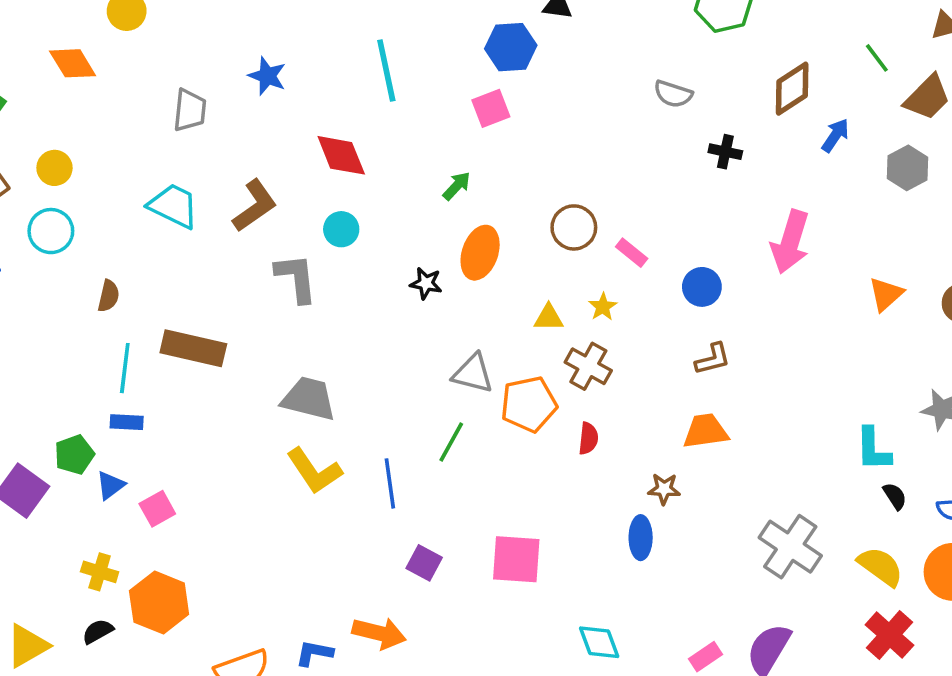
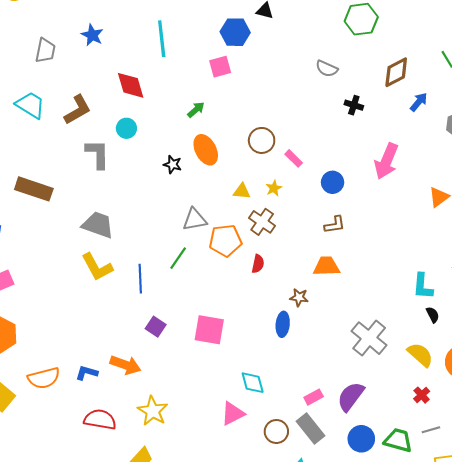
orange ellipse: (480, 253) -> (206, 150), turned -52
gray triangle: (473, 373) -> (195, 220), turned -30
red cross: (889, 635) -> (422, 395), size x0.6

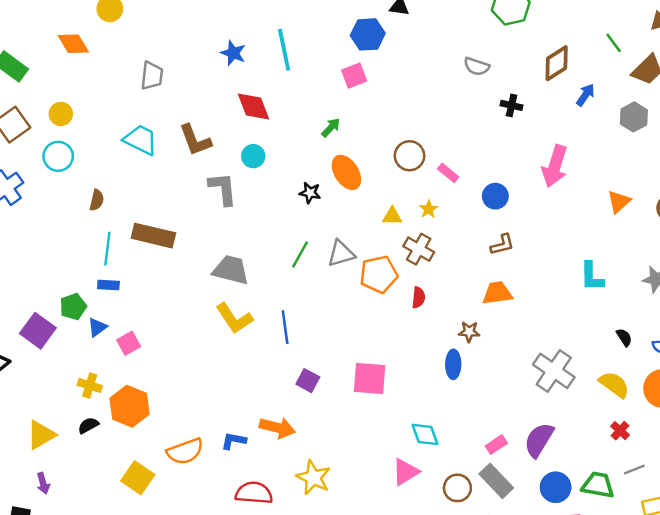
blue star: (92, 35) -> (233, 53), moved
brown L-shape: (78, 110) -> (195, 140), turned 104
green line: (178, 258) -> (300, 255), moved
cyan L-shape: (423, 286) -> (592, 277), moved

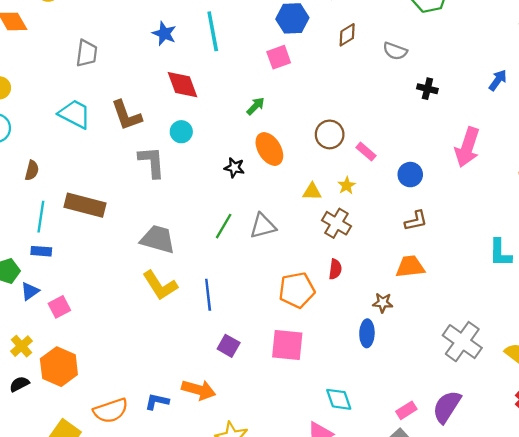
brown diamond: (557, 63) -> (347, 35), moved, size x0.7
orange pentagon: (379, 274) -> (297, 290), moved
yellow cross: (90, 385) -> (21, 346), turned 30

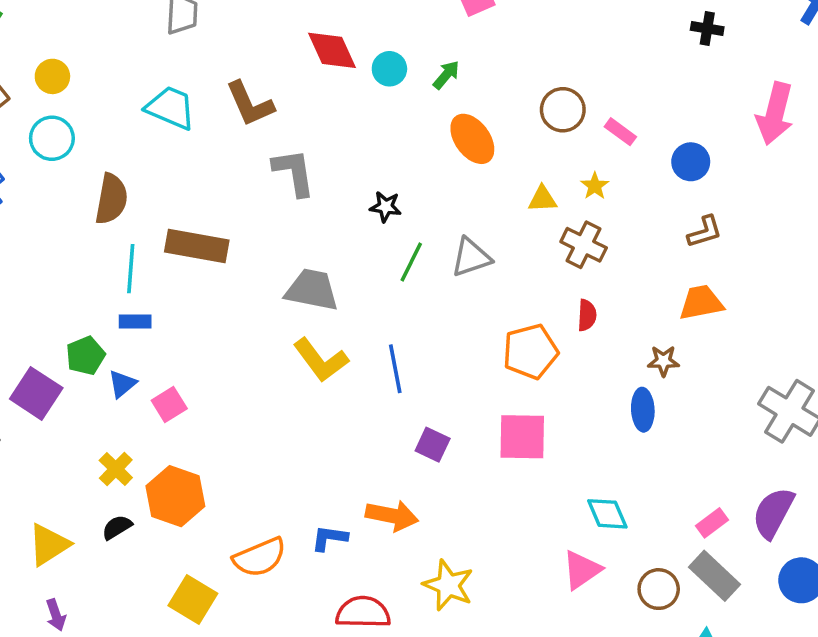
cyan circle: (181, 132) -> (389, 69), moved
black star: (234, 168) -> (386, 207), moved
brown semicircle: (32, 170) -> (111, 199), size x1.6

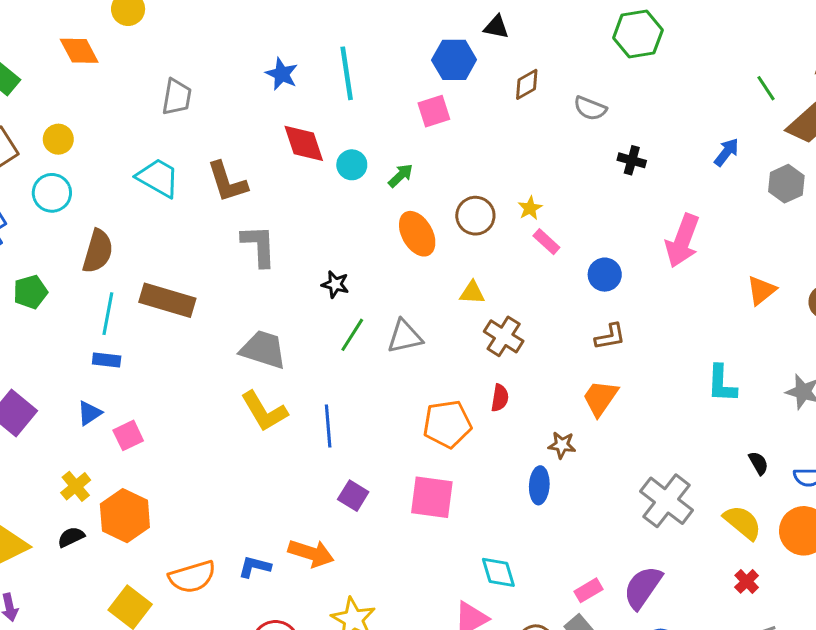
brown circle: (563, 110) -> (475, 216), moved
yellow star: (595, 186) -> (530, 208), moved
orange trapezoid: (701, 303) -> (600, 398), turned -51
green pentagon: (86, 356) -> (30, 292), moved

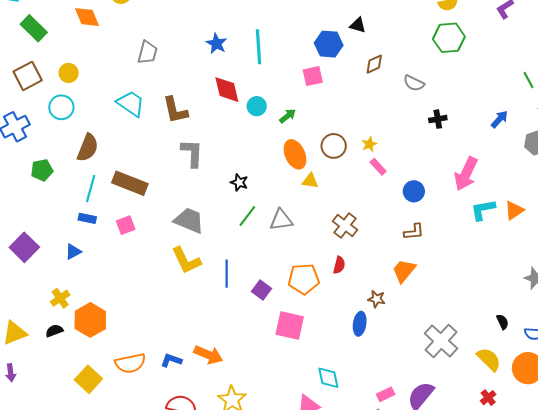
black cross: (632, 160) -> (438, 119), turned -30
yellow triangle: (472, 293) -> (310, 181), moved
cyan L-shape: (722, 384) -> (483, 210), moved, turned 72
pink square: (128, 435) -> (126, 225), moved
purple square: (353, 496) -> (262, 290), moved

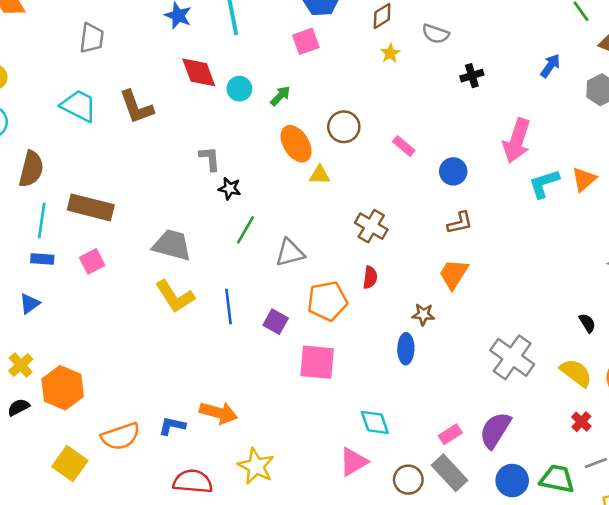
yellow star: (369, 144) -> (390, 53), moved
gray L-shape: (192, 153) -> (210, 159), moved, size x0.7
gray triangle: (281, 220) -> (290, 253), moved

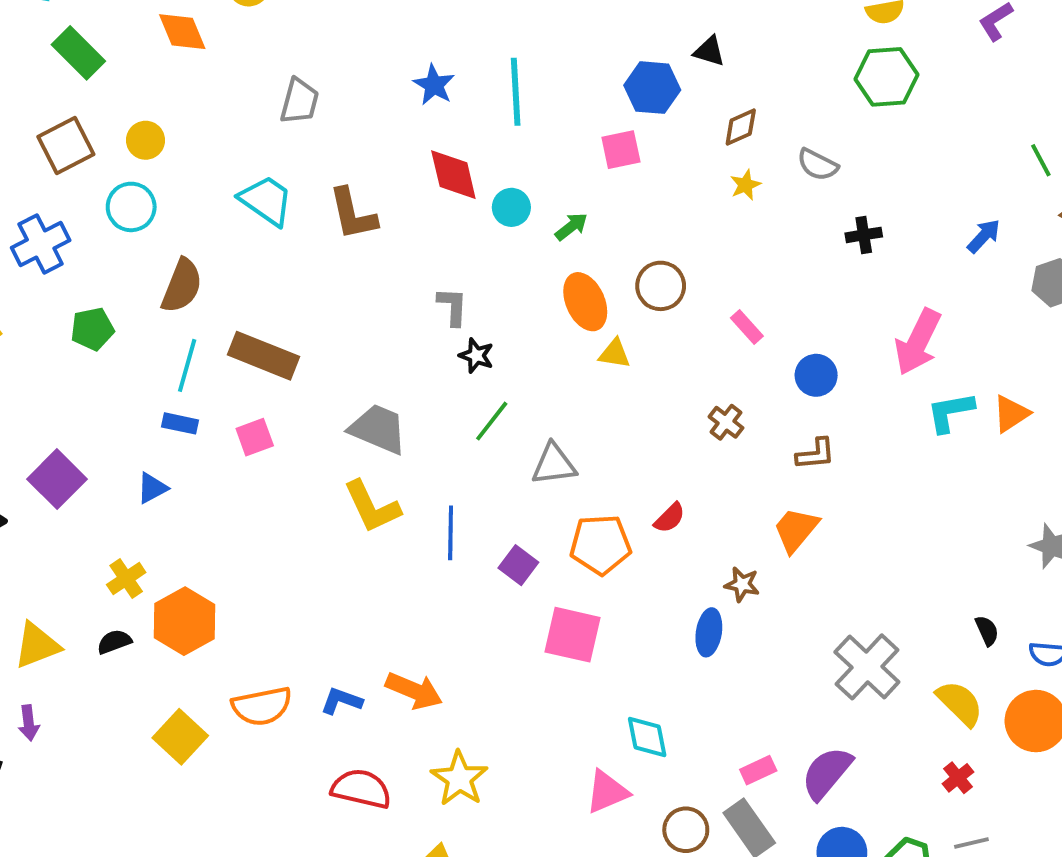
brown cross: (371, 226) -> (726, 422), moved, size x0.7
red semicircle: (370, 277) -> (670, 518), turned 30

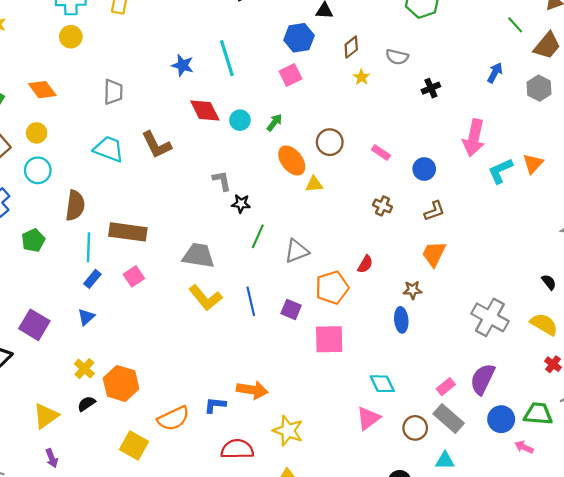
orange diamond: (182, 32) -> (42, 90), moved
blue rectangle: (180, 423) -> (92, 279), turned -48

